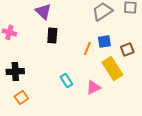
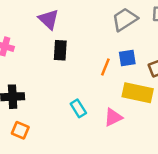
yellow rectangle: (112, 68) -> (138, 93), turned -45
orange square: (21, 97) -> (20, 130), turned -32

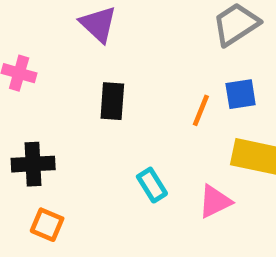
black rectangle: (60, 50) -> (112, 101), moved

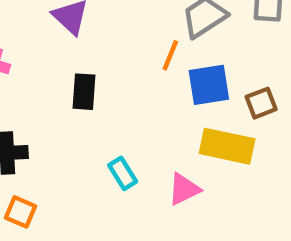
blue square: (241, 94) -> (209, 85), size x1.4
orange line: (201, 110) -> (170, 55), moved

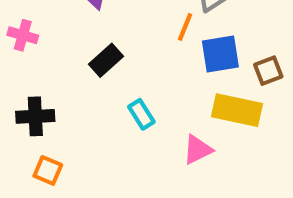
black rectangle: (84, 92) -> (106, 60), turned 44
cyan rectangle: (123, 173) -> (141, 114), moved

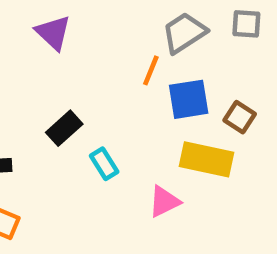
black rectangle: (106, 60) -> (64, 128), moved
brown square: (268, 71) -> (240, 117), turned -36

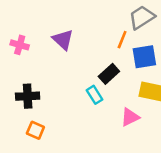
purple triangle: (53, 33) -> (63, 40), moved
black rectangle: (64, 128) -> (109, 74), moved

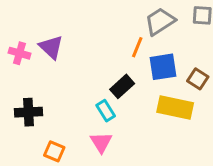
purple triangle: (63, 40) -> (51, 47), moved
pink triangle: (130, 117) -> (101, 142), moved, turned -36
orange square: (35, 130) -> (54, 151), moved

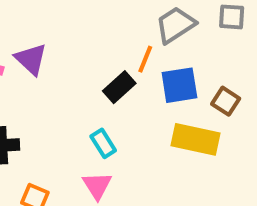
black rectangle: (122, 86) -> (119, 87), moved

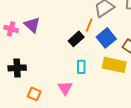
blue square: (179, 85) -> (106, 38), turned -30
cyan rectangle: (103, 143) -> (81, 67), moved, turned 32

